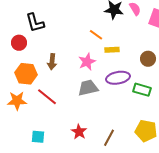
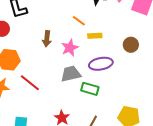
brown arrow: (52, 62) -> (47, 39), moved
green rectangle: (142, 90) -> (90, 89), moved

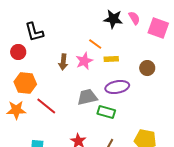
pink star: (70, 48) -> (84, 61), moved

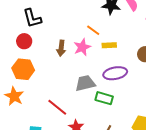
red circle: (18, 52) -> (24, 41), moved
red line: (46, 106) -> (57, 107), moved
orange star: (16, 110) -> (14, 96), turned 30

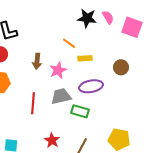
pink star: (82, 47) -> (58, 70), moved
red line: (57, 107) -> (33, 103), moved, turned 55

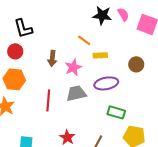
green rectangle: (80, 111) -> (116, 112), moved

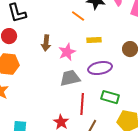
orange line: (84, 40) -> (78, 16), moved
red line: (48, 100) -> (82, 104), moved

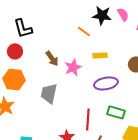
brown arrow: (46, 43) -> (52, 58), turned -42
gray trapezoid: (70, 78) -> (49, 93), moved, turned -65

